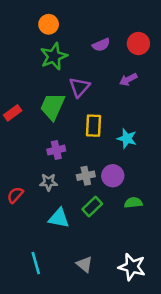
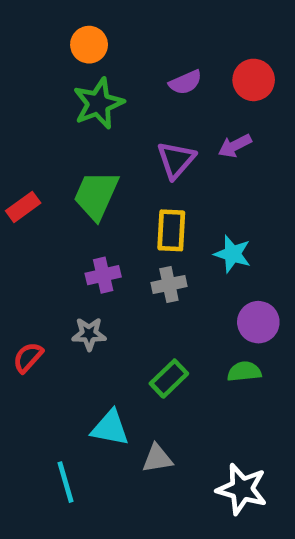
purple triangle: (79, 87) -> (176, 160), moved
gray cross: (86, 176) -> (169, 285), moved
purple circle: (113, 176) -> (258, 322), moved
cyan triangle: (59, 218) -> (110, 428), moved
gray triangle: (85, 264) -> (157, 459), moved, turned -48

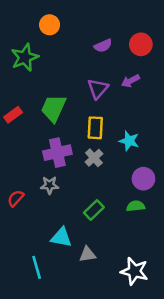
green star: (98, 103) -> (25, 57), moved
purple cross: (103, 275) -> (57, 153), size x1.5
gray cross: (169, 285) -> (94, 158), turned -30

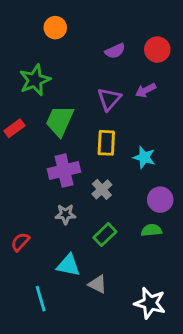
green star: (25, 57) -> (35, 80), moved
gray cross: (94, 158) -> (102, 189), moved
gray star: (50, 185) -> (65, 214), moved
red semicircle: (16, 198) -> (20, 242), moved
gray triangle: (87, 254) -> (98, 284), turned 36

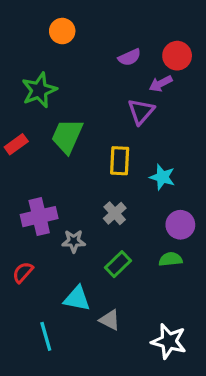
purple arrow: (146, 90) -> (161, 84), moved
purple triangle: (109, 99) -> (141, 111), moved
purple cross: (64, 170) -> (39, 217), moved

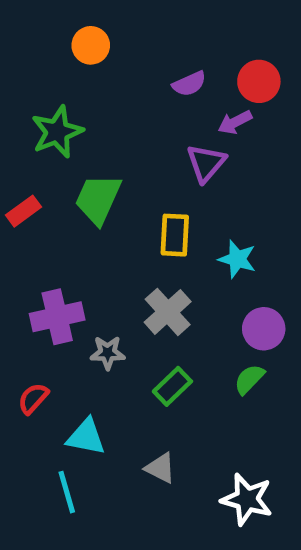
gray cross: (115, 213) -> (168, 312), size x1.4
green semicircle: (171, 259) -> (249, 379), turned -40
cyan triangle: (77, 299) -> (86, 437), moved

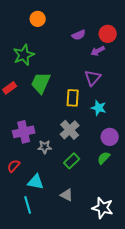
purple triangle: (206, 163) -> (93, 78), moved

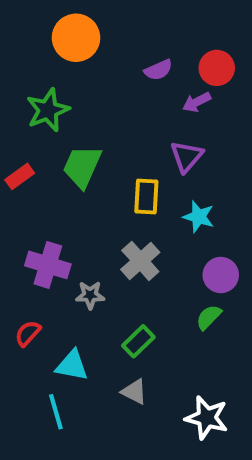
orange circle: (38, 19) -> (76, 38), size x1.5
purple cross: (24, 132) -> (48, 265), turned 30
green rectangle: (72, 161) -> (138, 341), moved

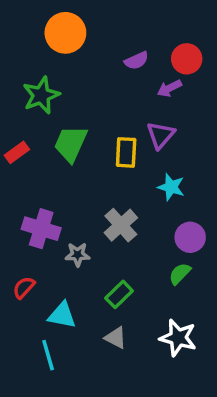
yellow rectangle: (146, 197) -> (126, 152), moved
white star: (207, 418) -> (178, 338), moved

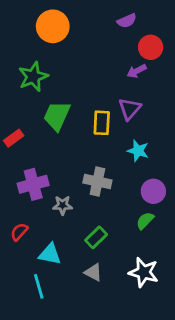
purple semicircle: (136, 61) -> (127, 21), moved
red rectangle: (17, 152) -> (14, 138), moved
gray cross: (121, 225) -> (97, 182), turned -36
purple cross: (41, 229) -> (33, 184), turned -32

